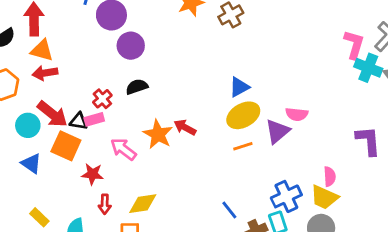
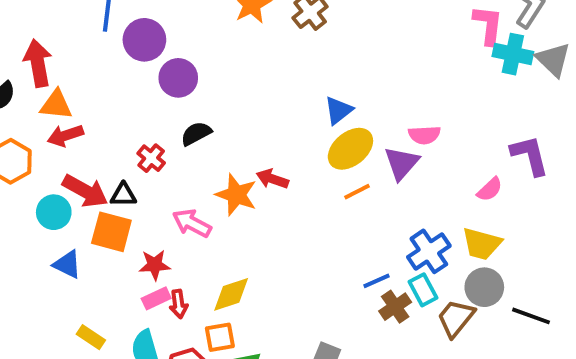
pink rectangle: (94, 119) -> (156, 298), moved
pink semicircle: (330, 176) -> (490, 189), moved, turned 60
blue line: (229, 210) -> (376, 281), moved, turned -66

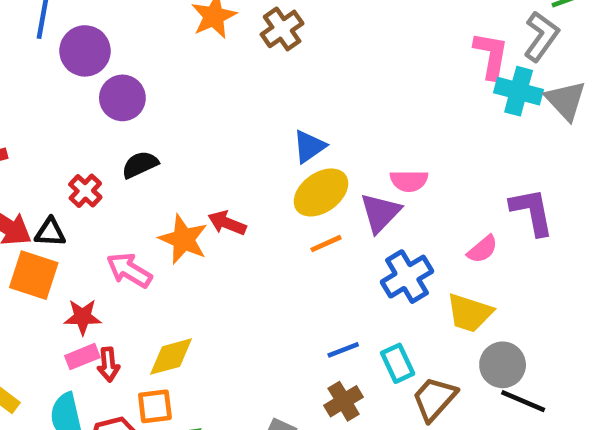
blue cross: (429, 251) -> (407, 277), moved
gray circle: (484, 287) -> (503, 365), moved
brown cross: (395, 307) -> (344, 401), moved

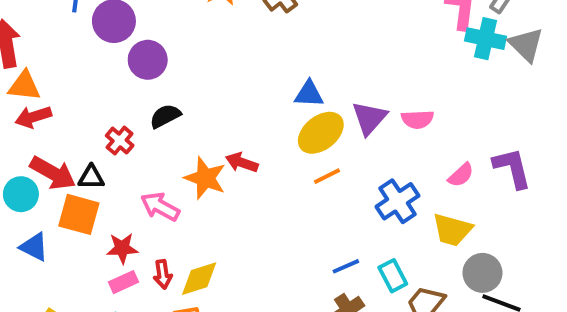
blue triangle: (309, 146) -> (309, 94), turned 40
pink semicircle: (409, 181) -> (417, 119), moved
purple L-shape: (532, 212) -> (512, 168), moved
purple triangle: (380, 213) -> (369, 118), moved
red arrow: (108, 365) -> (163, 274), moved

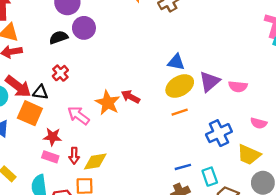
black semicircle: (165, 116) -> (59, 37), moved
pink semicircle: (461, 175) -> (259, 123), turned 49
pink rectangle: (123, 282) -> (50, 157), turned 35

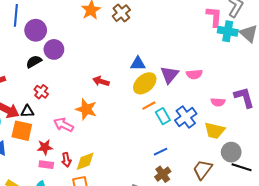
red arrow: (130, 97) -> (101, 81), moved
cyan rectangle: (210, 177) -> (163, 116), moved

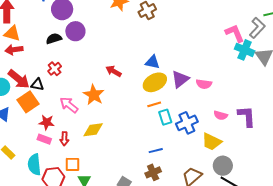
pink L-shape: (214, 17) -> (235, 33), turned -40
orange square: (22, 131) -> (28, 102), turned 30
yellow diamond: (85, 161) -> (93, 130), moved

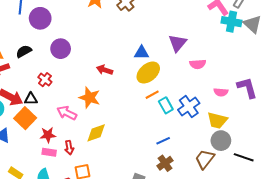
purple circle: (75, 31) -> (61, 49), moved
black semicircle: (54, 39) -> (24, 51), moved
purple triangle: (180, 79) -> (177, 43), moved
gray circle: (223, 166) -> (221, 141), moved

